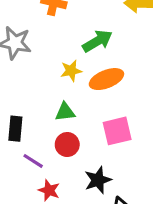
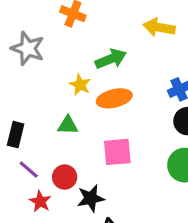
yellow star: (71, 71) -> (80, 85), turned 30
red circle: (67, 145) -> (65, 177), moved

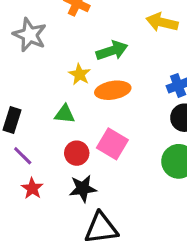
pink square: (117, 152) -> (112, 144), turned 32
red circle: (65, 177) -> (77, 153), moved

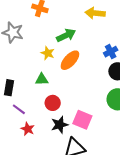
orange ellipse: (113, 90) -> (70, 60), turned -30
pink square: (112, 144) -> (82, 120), moved

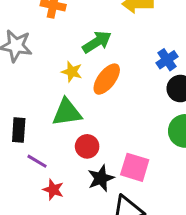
green triangle: (42, 79) -> (67, 112), size x1.5

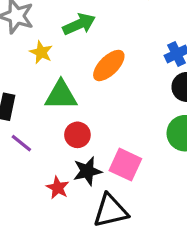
green arrow: (97, 42) -> (79, 24), moved
yellow star: (72, 72) -> (41, 52), moved
red star: (53, 190) -> (58, 188), moved

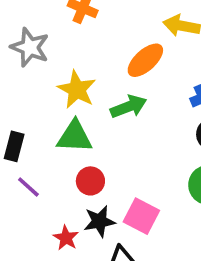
green arrow: (79, 24) -> (129, 107), moved
yellow star: (41, 52) -> (77, 90), moved, size x1.5
orange ellipse: (109, 65) -> (145, 60), moved

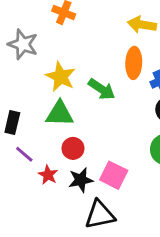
orange ellipse: (145, 60) -> (134, 63), moved, turned -44
green arrow: (129, 107) -> (102, 89), turned 56
red star: (66, 238) -> (48, 175), moved

